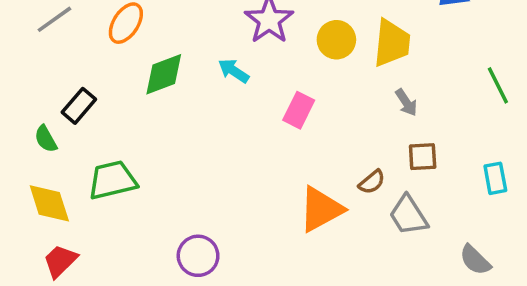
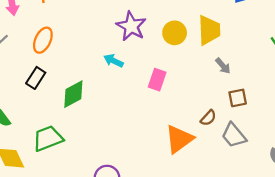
green diamond: (164, 74) -> (73, 94), moved
black rectangle: (79, 106) -> (36, 78), moved

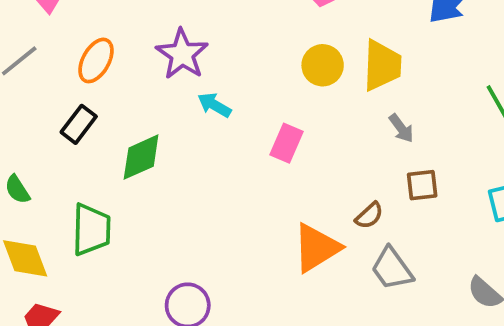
purple star: (131, 26) -> (182, 54), moved
gray trapezoid: (234, 135) -> (392, 269), moved
green trapezoid: (48, 138) -> (91, 230), turned 108

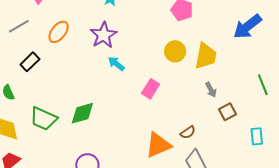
black rectangle: (79, 124) -> (30, 62), moved
green diamond: (141, 157) -> (82, 113), moved
brown square: (422, 185) -> (227, 112), moved, turned -30
green trapezoid: (91, 230) -> (43, 119), turned 104

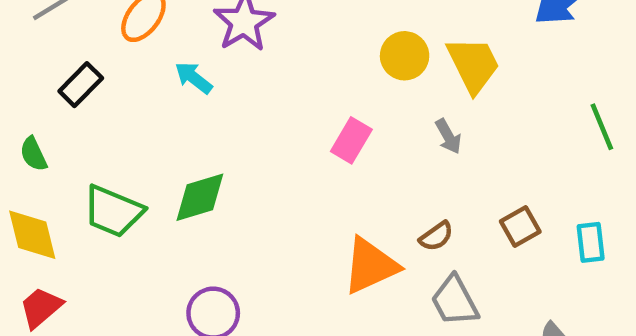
yellow trapezoid: (206, 56) -> (473, 65), turned -36
cyan arrow: (116, 64) -> (194, 78), moved
gray arrow: (211, 90) -> (448, 136), moved
brown square: (227, 112) -> (520, 227), moved

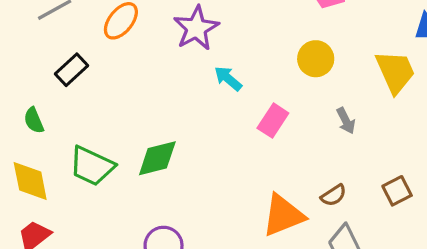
yellow trapezoid: (473, 65) -> (395, 72), moved
cyan arrow: (194, 78) -> (228, 78), moved

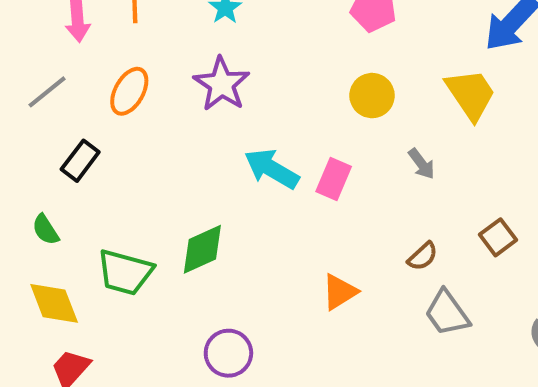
cyan arrow: (228, 78) -> (272, 169), moved, size x1.5
orange triangle: (283, 215) -> (339, 292), moved, size x0.7

